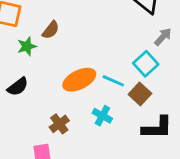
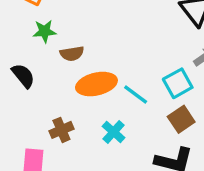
brown semicircle: (51, 30) -> (72, 54), moved, turned 30
black semicircle: (18, 87) -> (23, 76), turned -105
brown square: (140, 94) -> (181, 119), moved

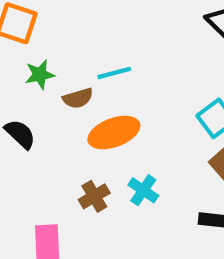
cyan line: (136, 94) -> (114, 73), moved, turned -44
brown cross: (61, 130) -> (94, 196), moved

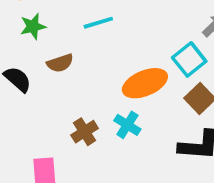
brown semicircle: (78, 98) -> (60, 63), moved
orange ellipse: (114, 133) -> (145, 83), moved

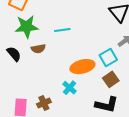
green star: (33, 26) -> (27, 27), size x1.6
brown cross: (85, 132) -> (44, 103), moved

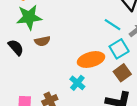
cyan line: (62, 30) -> (113, 25), moved, turned 42

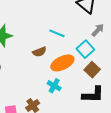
cyan line: (113, 25) -> (57, 33), moved
brown semicircle: (42, 41) -> (39, 52), moved

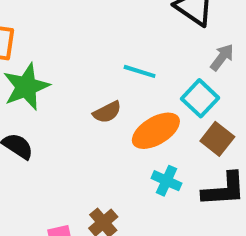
cyan cross: (54, 86) -> (166, 181), moved

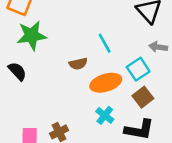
gray arrow: (222, 57) -> (158, 47), turned -132
cyan line: (140, 71) -> (105, 43), turned 30

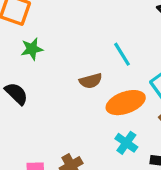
green star: (32, 35) -> (32, 49), size x0.6

